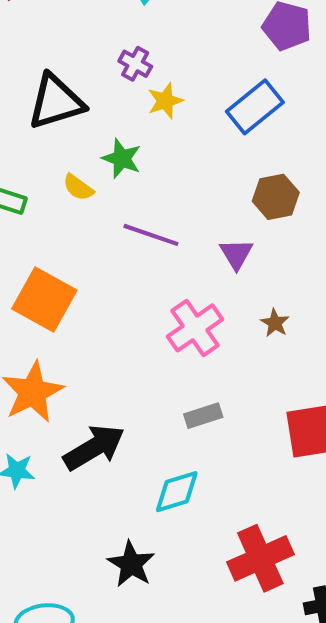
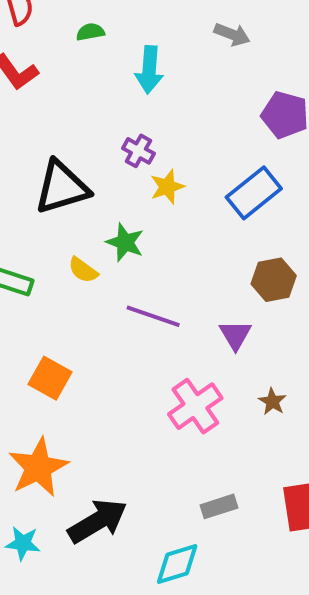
orange square: (44, 300) -> (50, 378), size x0.7
gray rectangle: (203, 416) -> (219, 506), moved

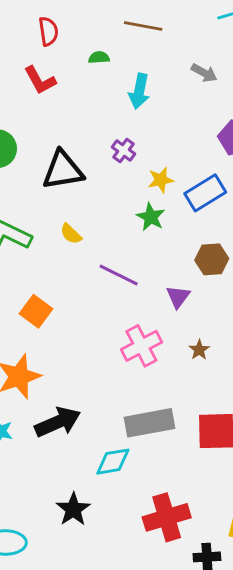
yellow star: (167, 187) -> (161, 180), moved
green star: (125, 242) -> (151, 217), moved
gray rectangle: (219, 506) -> (150, 423), size x1.8

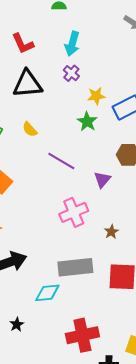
red L-shape: (40, 80) -> (23, 44), moved
cyan arrow: (139, 91) -> (72, 44), moved
brown star: (199, 350) -> (111, 232), moved
black star: (73, 509) -> (17, 325), size x0.6

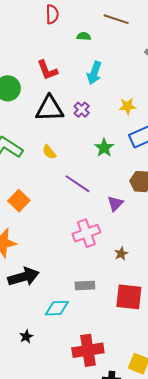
purple cross: (71, 73) -> (82, 110), moved
yellow star: (96, 96) -> (127, 106), moved
gray rectangle: (75, 267) -> (85, 285), size x0.6

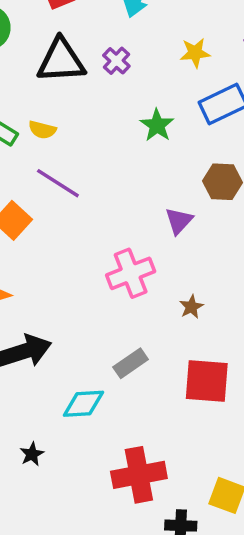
yellow semicircle: (49, 152) -> (42, 130), moved, turned -35
purple line: (77, 184) -> (58, 183), moved
gray rectangle: (85, 285) -> (131, 363), turned -30

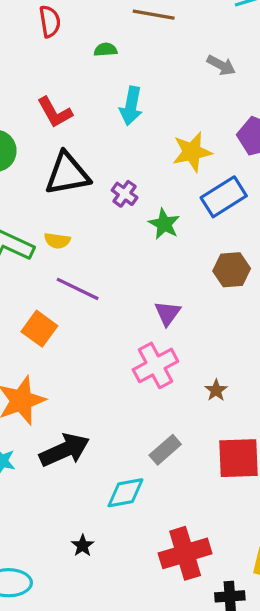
yellow star: (195, 53) -> (192, 152), size x1.4
purple cross: (116, 61) -> (125, 194), moved
purple triangle: (179, 221) -> (167, 313), moved

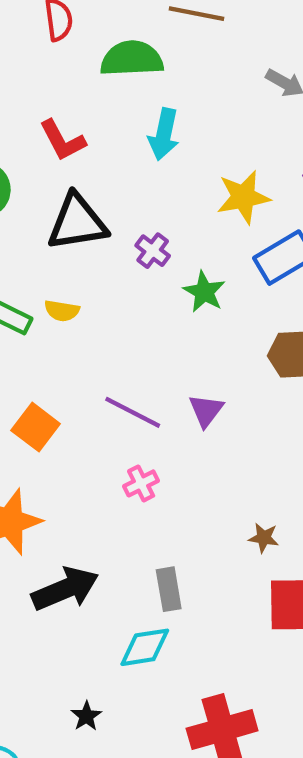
green semicircle: (106, 50) -> (132, 59), size x2.0
purple line: (78, 289) -> (133, 412), moved
pink cross: (155, 365) -> (141, 483), moved, size x0.6
brown star: (216, 390) -> (264, 538), moved, turned -30
gray rectangle: (165, 450) -> (169, 589), moved, turned -60

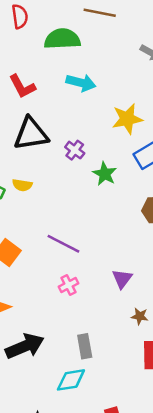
cyan arrow: (164, 134) -> (81, 83), turned -88
purple triangle: (206, 410) -> (122, 279), moved

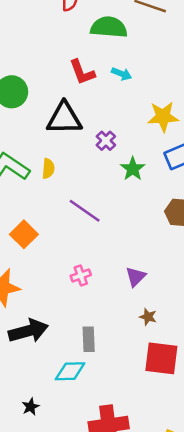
cyan arrow: (81, 83) -> (122, 74), size x0.7
red L-shape: (22, 86) -> (82, 72), moved
yellow semicircle: (22, 185) -> (48, 169), turned -102
purple line: (63, 244) -> (85, 211), moved

